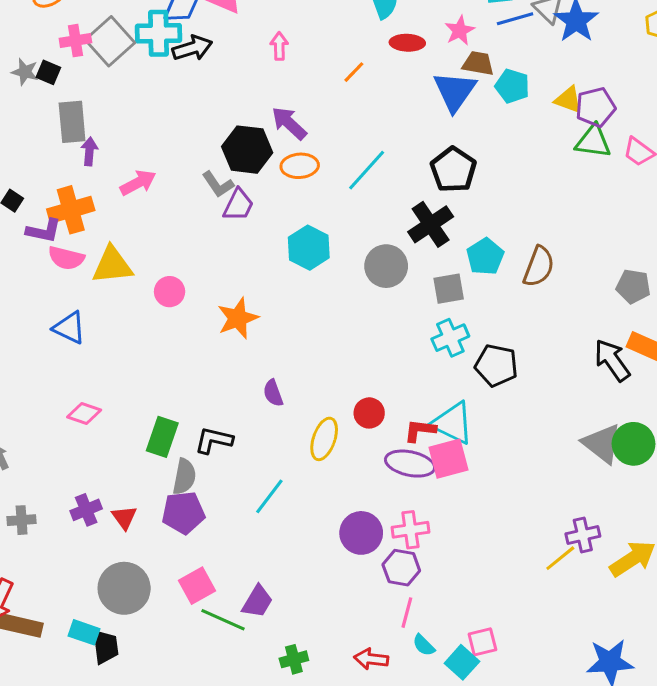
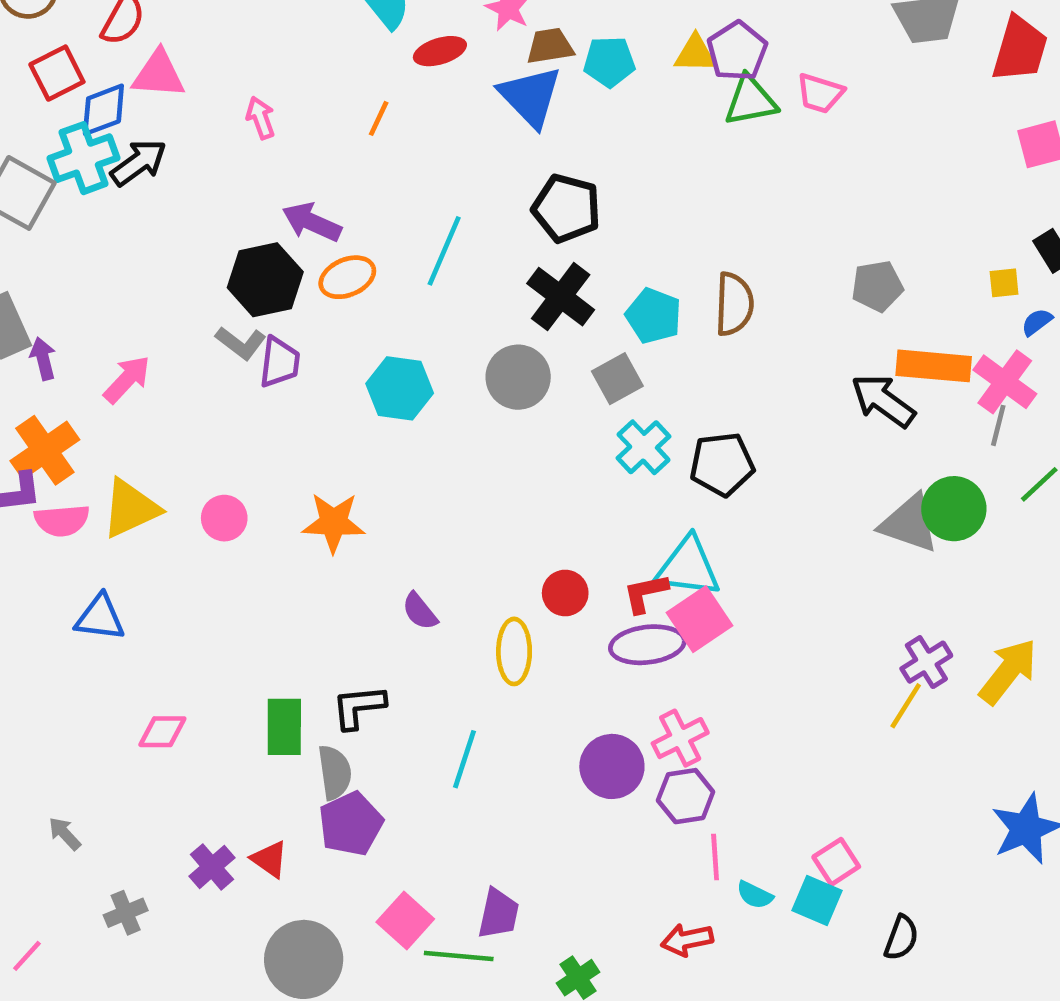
orange star: (238, 318) -> (334, 523), turned -30

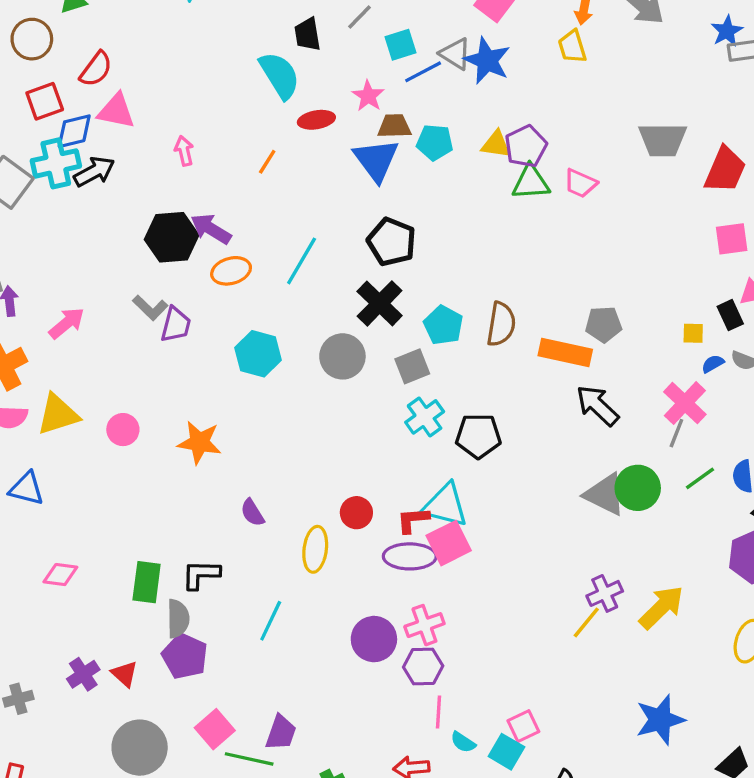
black hexagon: (265, 280) -> (172, 237), moved
orange rectangle: (934, 366) -> (565, 353), moved
purple pentagon: (351, 824) -> (185, 656), turned -30

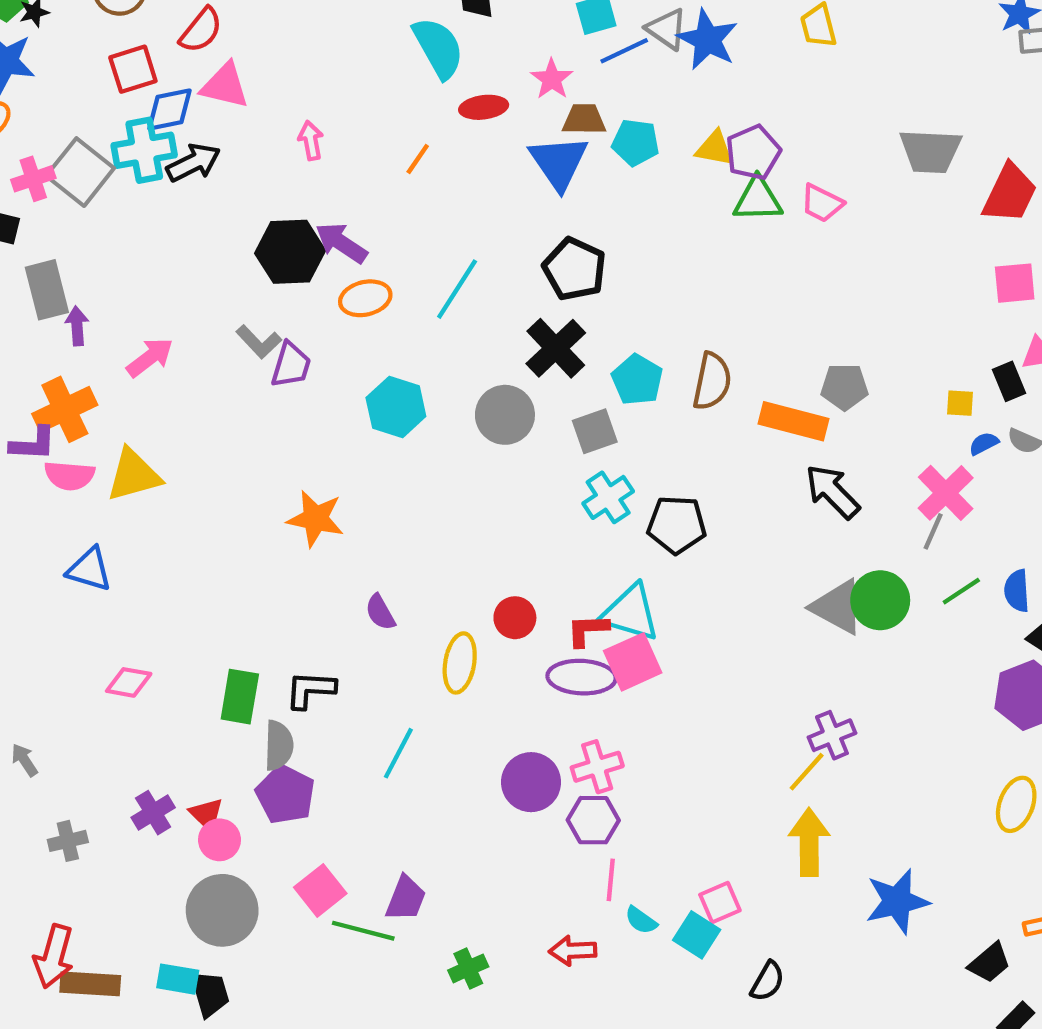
pink circle: (123, 430) -> (219, 840), moved
yellow arrow: (661, 607) -> (809, 842), moved, turned -48

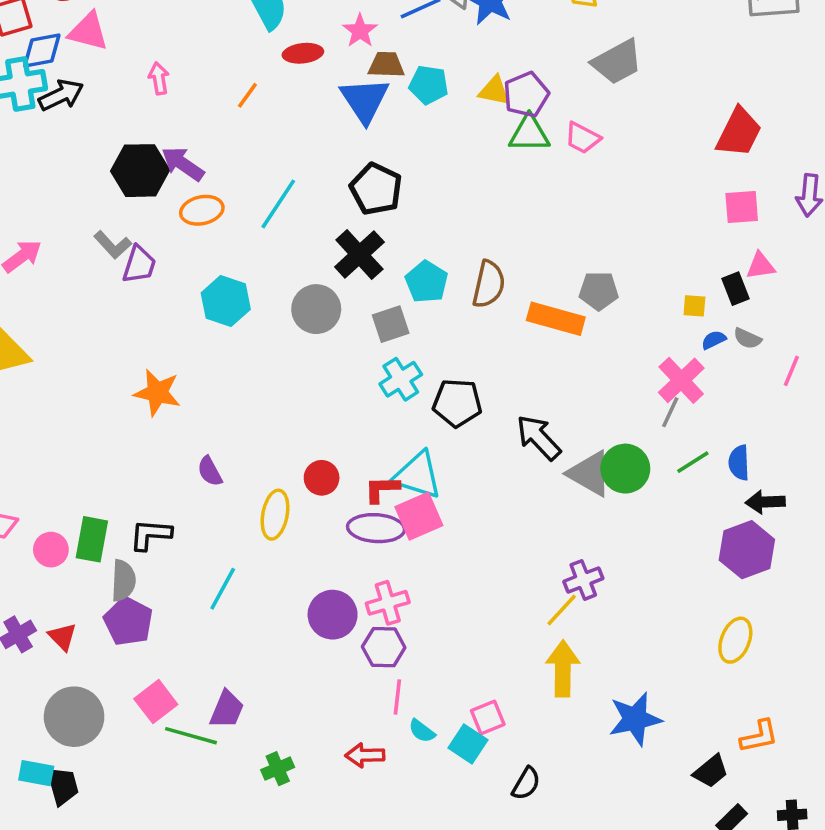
gray trapezoid: (930, 151) -> (617, 62), moved, turned -32
black arrow: (832, 492) -> (539, 437), moved
pink circle: (219, 840) -> (51, 550), moved

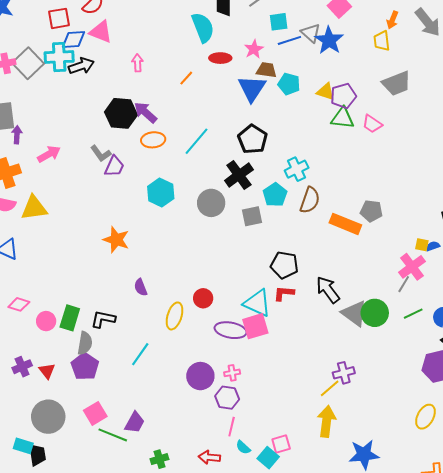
yellow square: (694, 306) -> (422, 245), moved
cyan cross: (401, 379) -> (297, 169), moved
red L-shape: (382, 489) -> (284, 293), moved
pink cross: (388, 603) -> (232, 373), size x0.7

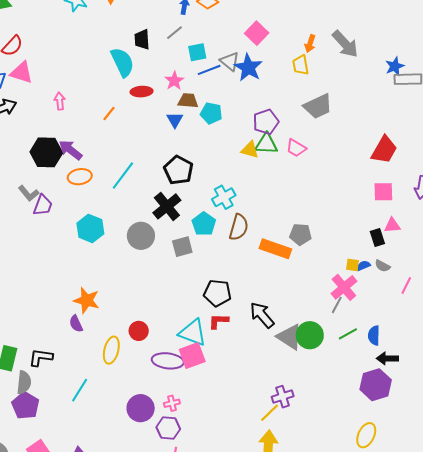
blue triangle: (252, 88) -> (175, 120), size x0.6
yellow triangle: (326, 92) -> (250, 150), moved
orange star: (116, 240) -> (87, 300), moved

